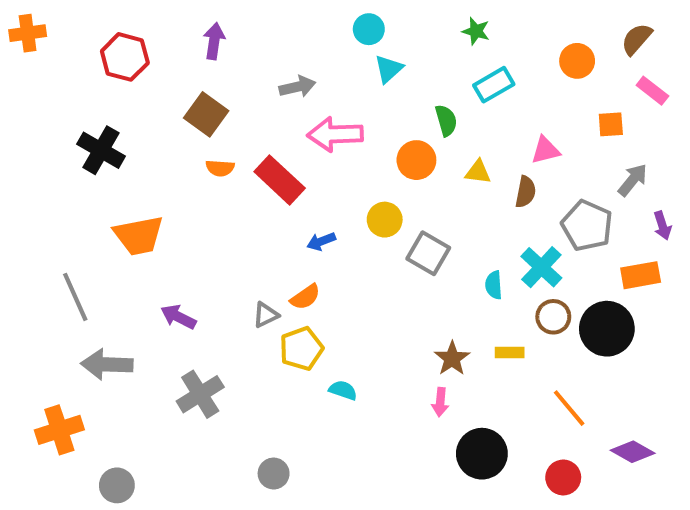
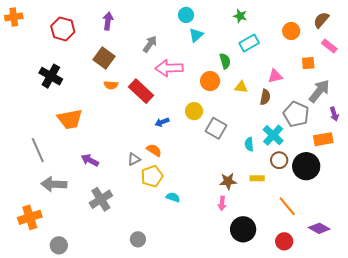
gray arrow: (297, 87) -> (150, 44), turned -42
gray arrow: (633, 180) -> (319, 91), size x1.4
orange semicircle: (305, 297) -> (154, 150), turned -112
brown star: (452, 358) -> (228, 181), turned 30

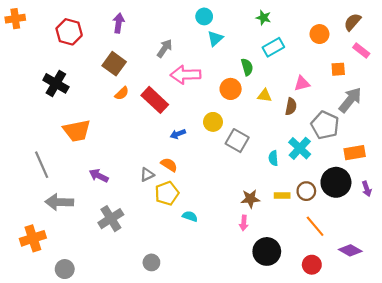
orange semicircle: (111, 85) -> (122, 93), turned -48
purple arrow: (334, 114) -> (367, 189), moved
brown circle: (279, 160) -> (306, 191), moved

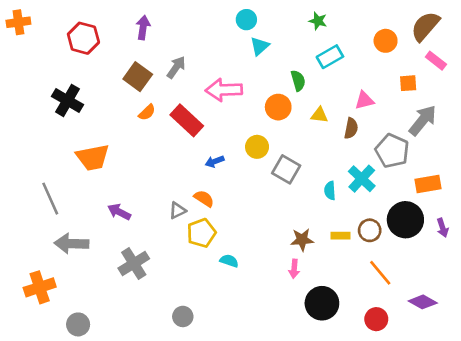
brown semicircle: (352, 22) -> (425, 26), size x1.4
gray arrow: (165, 48) -> (176, 67), moved

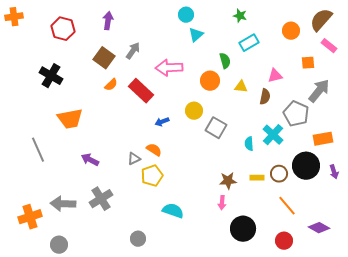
gray arrow: (71, 244) -> (63, 204), moved
cyan semicircle: (229, 261) -> (173, 211), moved, size x1.5

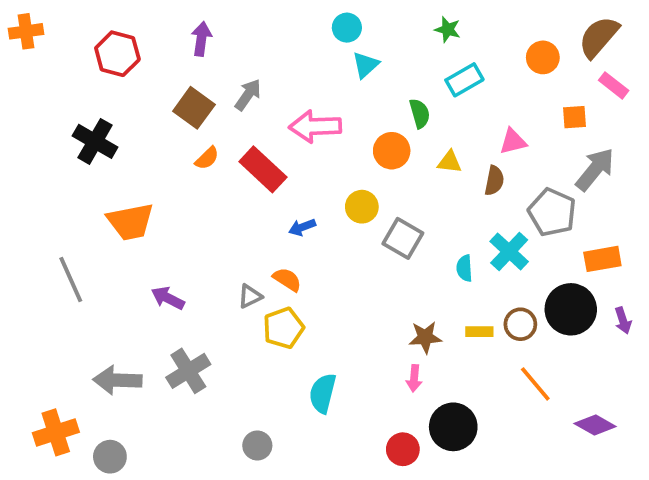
cyan semicircle: (173, 211) -> (323, 393), turned -95
orange cross: (30, 217) -> (56, 432), moved
red circle: (284, 241) -> (403, 449), moved

